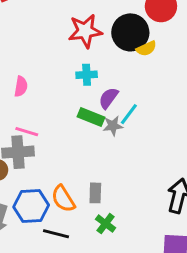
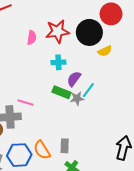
yellow semicircle: (146, 48) -> (105, 51), moved
pink semicircle: (21, 86) -> (32, 38), moved
pink line: (27, 132) -> (25, 103), moved

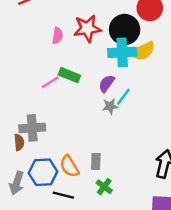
yellow semicircle: (105, 51) -> (143, 51), size x1.5
cyan cross: (58, 62) -> (122, 52), moved, size x1.6
green rectangle: (62, 92) -> (69, 75), moved
pink line: (25, 103) -> (50, 82), moved, turned -49

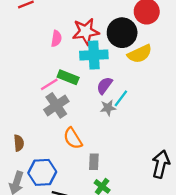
cyan cross: (122, 52) -> (94, 55), moved
gray cross: (32, 128) -> (56, 105), moved, turned -30
orange semicircle: (69, 166) -> (73, 138), moved

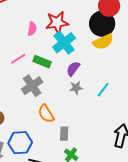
black circle: (122, 33) -> (102, 24), moved
cyan cross: (94, 55) -> (64, 43), turned -35
pink line: (49, 84) -> (18, 59), moved
cyan line: (121, 98) -> (103, 90), moved

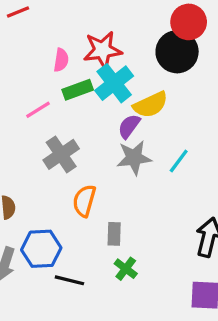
yellow semicircle: (103, 42) -> (151, 105), moved
green rectangle: (42, 62) -> (78, 90), moved, turned -42
gray star: (76, 88) -> (134, 158), size x1.5
orange semicircle: (46, 114) -> (84, 201), turned 48

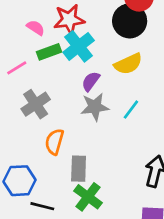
pink semicircle: (61, 60) -> (36, 28), turned -66
yellow semicircle: (151, 105) -> (128, 64), moved
gray rectangle: (114, 234) -> (79, 169), size x1.4
green cross: (126, 269) -> (88, 197), size x1.5

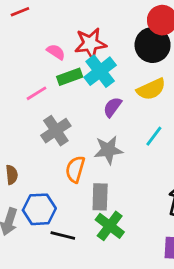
gray star: (95, 107) -> (108, 150), moved

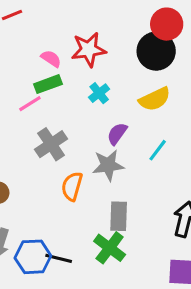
cyan cross: (100, 71) -> (99, 93), moved, size x0.6
green rectangle: (70, 77) -> (48, 84), moved
purple semicircle: (112, 107) -> (117, 134), moved
gray rectangle: (100, 197) -> (119, 216), moved
blue hexagon: (39, 209) -> (33, 257), moved

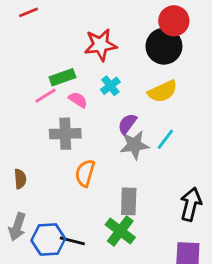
pink semicircle: (51, 59) -> (78, 100), moved
gray cross: (51, 144) -> (65, 134), turned 32
gray star: (108, 165) -> (134, 145), moved

